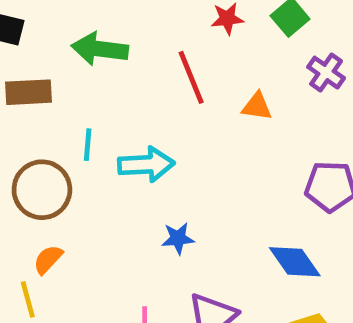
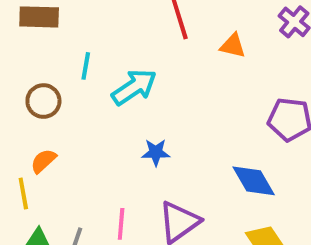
cyan arrow: (146, 164) -> (134, 87), turned -36
brown circle: (42, 190) -> (43, 101), size x0.7

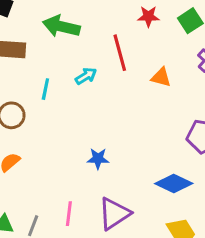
cyan arrow: (134, 87) -> (86, 76), moved, size x0.6
blue diamond: (254, 181) -> (174, 184), turned -36

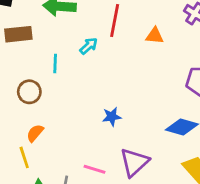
red line: (120, 53) -> (115, 21), turned 36
pink line: (69, 214) -> (94, 169), turned -70

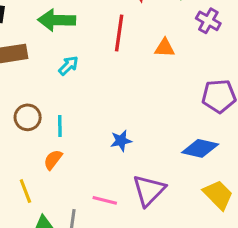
cyan arrow: (89, 46) -> (68, 66), moved
cyan line: (55, 64) -> (60, 126), moved
orange semicircle: (35, 133) -> (53, 160), moved

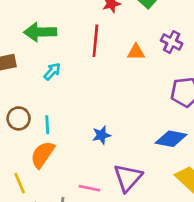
purple cross: (208, 21) -> (172, 42), moved
orange semicircle: (53, 160) -> (42, 155), size x1.5

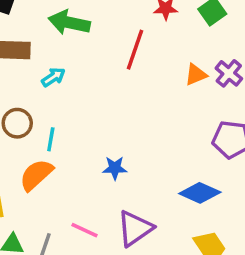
orange triangle: (136, 52) -> (196, 75), moved, turned -36
cyan arrow: (52, 71) -> (53, 77), moved

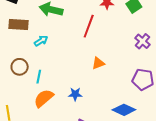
orange triangle: (196, 75) -> (98, 63), moved
orange semicircle: (36, 175) -> (44, 98), moved

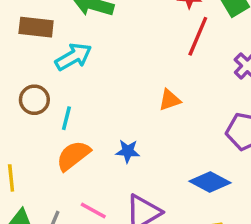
red line: (89, 26) -> (198, 36), moved
cyan arrow: (41, 41) -> (73, 57), size x1.5

